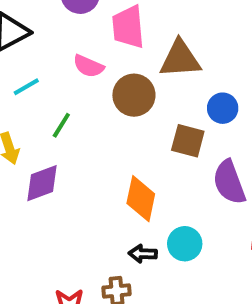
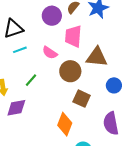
cyan line: (26, 87) -> (20, 50), moved
brown square: (188, 141) -> (82, 99), moved

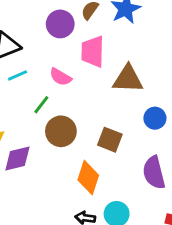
brown circle: (70, 71) -> (61, 131), moved
green line: (31, 80) -> (41, 105), moved

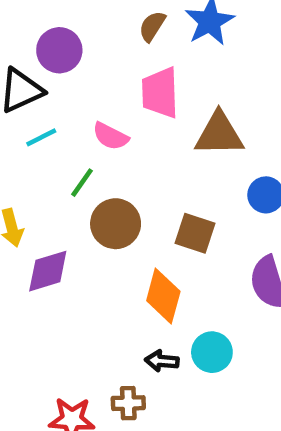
purple circle: (60, 24) -> (59, 50), moved

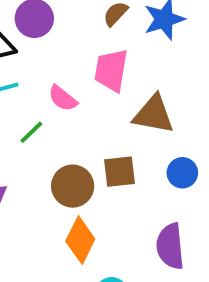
brown circle: (116, 224) -> (73, 186), moved
brown square: (195, 233) -> (119, 172), moved, turned -36

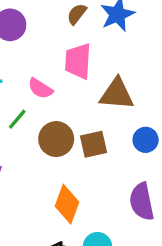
brown circle: (73, 186) -> (56, 139), moved

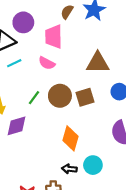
pink trapezoid: (78, 61) -> (54, 37), moved
green line: (17, 119) -> (34, 98), moved

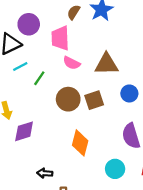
pink semicircle: (47, 63) -> (72, 63), moved
green line: (34, 98) -> (39, 78), moved
cyan circle: (93, 165) -> (115, 169), moved
black arrow: (69, 169) -> (45, 173), moved

